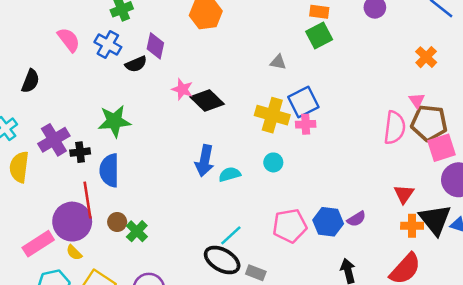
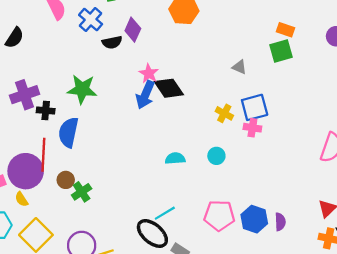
yellow cross: (272, 115) -> (224, 113), size x0.6
blue arrow: (205, 161) -> (145, 95), moved
purple semicircle: (356, 219) -> (280, 222), turned -72

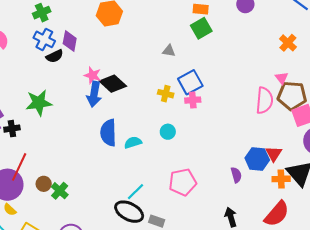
blue cross: (91, 20) -> (44, 39), moved
blue semicircle: (68, 132) -> (108, 133), moved
red line: (43, 155) -> (19, 167), turned 36
blue hexagon: (254, 219) -> (257, 159), moved

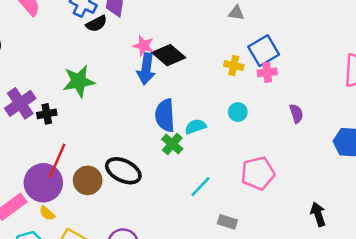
purple semicircle: (236, 175) -> (296, 114), moved
brown circle: (44, 184) -> (88, 180), size x1.5
green cross: (60, 191) -> (172, 144), moved
black ellipse: (129, 212) -> (123, 171), moved

